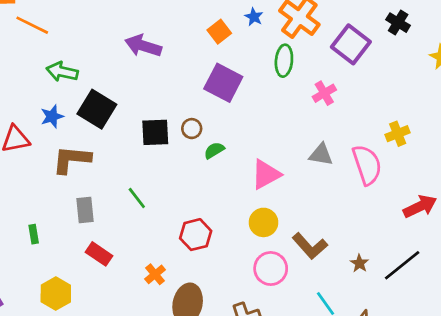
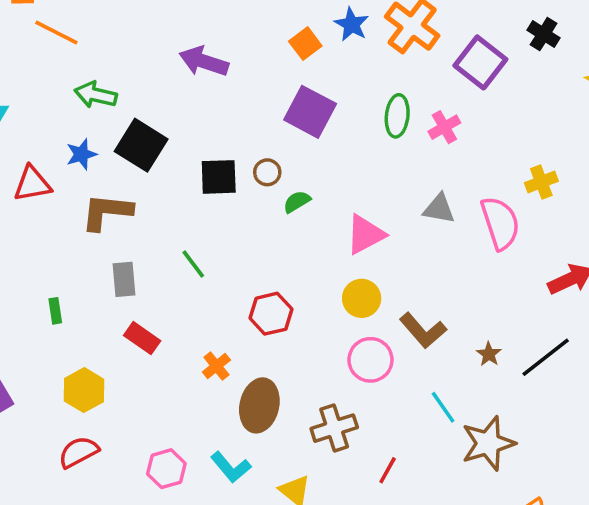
blue star: (254, 17) -> (352, 24), size x1.4
green ellipse: (284, 61) -> (397, 116), moved

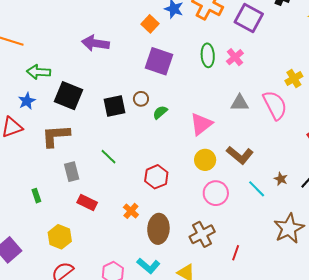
blue star: (81, 154) -> (27, 101), moved
brown L-shape: (423, 331) -> (240, 155), moved
cyan line: (443, 407) -> (257, 189), moved

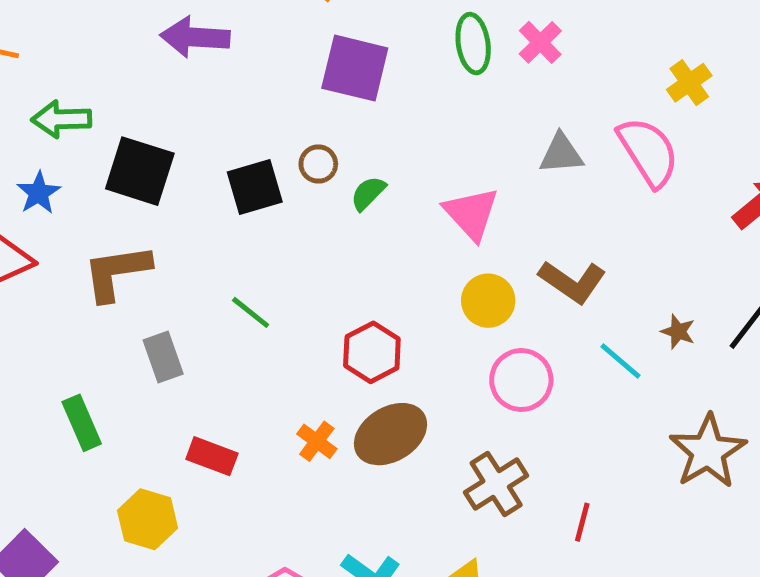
pink triangle: (201, 124) -> (471, 214), turned -30
green rectangle: (36, 196) -> (82, 423), size x1.5
red rectangle: (87, 202) -> (212, 456), moved
brown ellipse: (158, 229) -> (391, 434), moved, turned 60

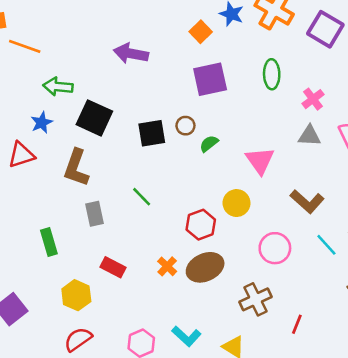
pink cross: (540, 42) -> (313, 99), moved
purple square: (355, 68) -> (210, 79), turned -33
brown L-shape: (117, 272) -> (76, 168), turned -69
yellow circle: (488, 301) -> (237, 203), moved

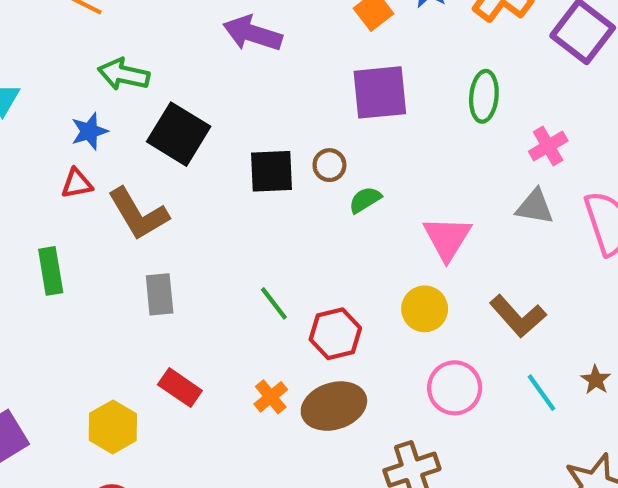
red triangle: (21, 155) -> (77, 184), moved, size x0.7
brown L-shape: (76, 168) -> (138, 214), turned -57
green line: (142, 197) -> (274, 303), moved
yellow circle: (237, 203) -> (425, 309), moved
green rectangle: (49, 242) -> (51, 271), moved

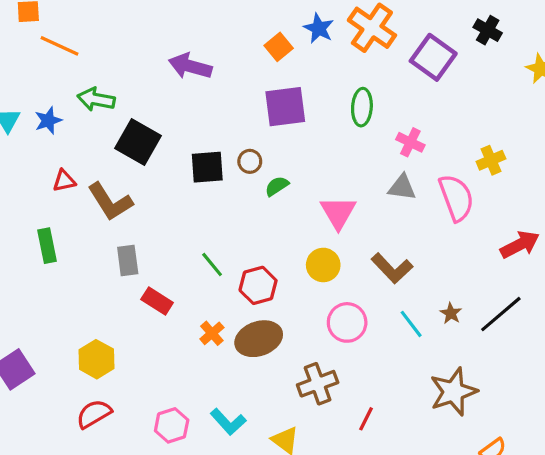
blue star: (89, 131) -> (48, 121), moved
pink cross: (548, 146) -> (410, 142), turned -32
red rectangle: (180, 388) -> (157, 301), moved

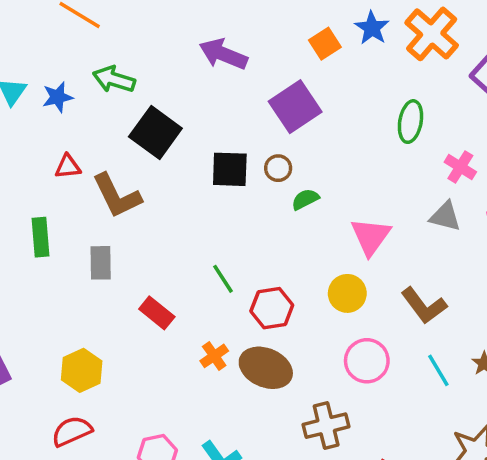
purple square: (285, 107) -> (295, 107), moved, turned -33
gray rectangle: (128, 260) -> (101, 263), moved
brown ellipse: (259, 339) -> (266, 368), turned 36

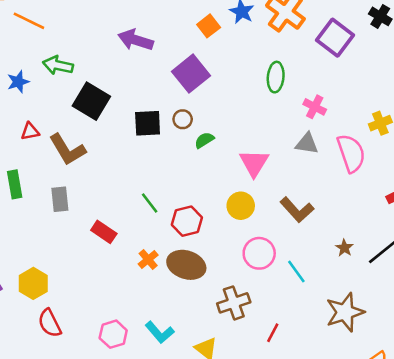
yellow hexagon: (82, 370) -> (33, 283), moved
cyan line: (438, 370) -> (296, 271), moved
red semicircle: (72, 431) -> (50, 323), turned -88

